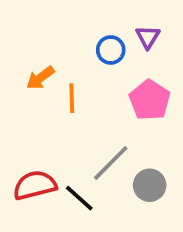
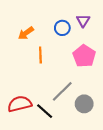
orange arrow: (40, 78) -> (26, 33), moved

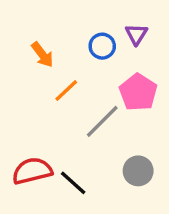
orange arrow: (26, 33) -> (42, 55), turned -91
orange line: (40, 55) -> (66, 91), turned 49
gray line: (62, 91) -> (102, 121), moved

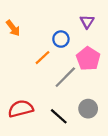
blue circle: (102, 46) -> (61, 39), moved
orange arrow: (42, 55) -> (13, 28), moved
black line: (73, 183) -> (59, 116), moved

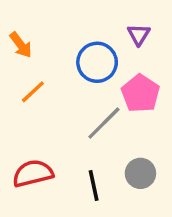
blue circle: (61, 39) -> (97, 62), size x1.5
orange line: (42, 58) -> (33, 92), moved
black line: (59, 116) -> (94, 186), turned 36

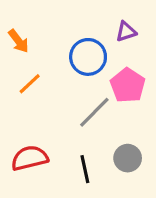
purple triangle: (139, 35) -> (126, 32), turned 40

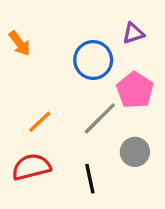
orange line: (30, 84) -> (40, 122), moved
gray circle: (128, 158) -> (135, 152), moved

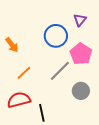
purple triangle: (133, 33) -> (80, 20), turned -32
orange arrow: (20, 43) -> (12, 45), moved
black line: (90, 179) -> (42, 113), moved

